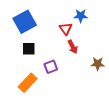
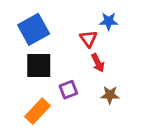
black square: (29, 49) -> (39, 65), size x1.5
brown star: (98, 64) -> (110, 95), moved

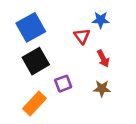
red arrow: (98, 63) -> (103, 59), moved
black square: (39, 65) -> (36, 61), turned -30

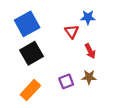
purple square: (63, 84) -> (66, 81), moved

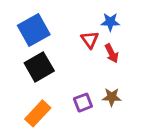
red arrow: (90, 51) -> (112, 53), moved

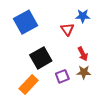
red arrow: (112, 53) -> (83, 54), moved
black square: (39, 67) -> (41, 58), moved

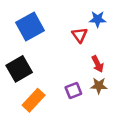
black square: (41, 58) -> (19, 69), moved

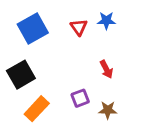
red triangle: (79, 35) -> (79, 27), moved
brown star: (99, 86) -> (108, 110), moved

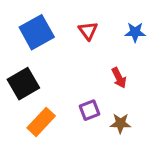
blue star: (106, 21) -> (135, 32), moved

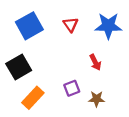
blue star: (135, 32) -> (108, 26), size x1.6

